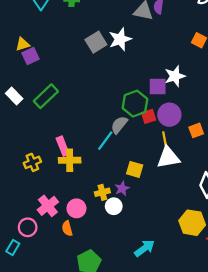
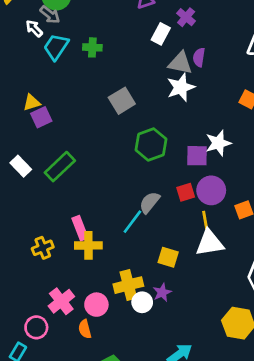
white star: (120, 39) -> (181, 87), moved
green hexagon: (135, 104) -> (151, 144), moved
purple star: (122, 188) -> (162, 292), moved
yellow cross: (102, 192) -> (128, 285), size x1.5

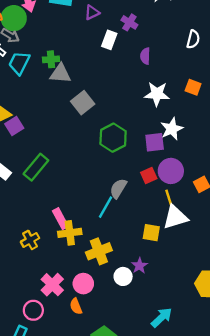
gray triangle: (180, 63) -> (60, 74), moved
white star: (181, 87) -> (157, 94), moved, turned 30
yellow square: (168, 257) -> (151, 233), moved
yellow cross: (128, 285) -> (99, 251), moved

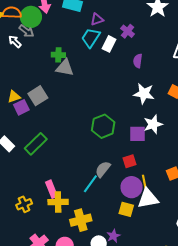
cyan trapezoid: (19, 63) -> (91, 38), moved
gray square: (83, 103) -> (38, 96), moved
purple circle: (171, 171) -> (132, 187), moved

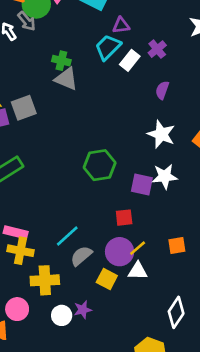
gray semicircle: (103, 169) -> (81, 256), moved
yellow line: (144, 182) -> (138, 248), turned 48
pink rectangle: (52, 189) -> (16, 232), turned -66
white triangle: (148, 199) -> (138, 271), size x0.7

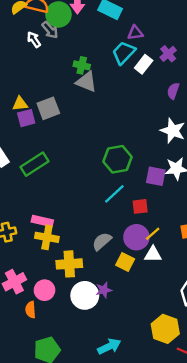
cyan line: (67, 236) -> (114, 194), moved
white circle: (62, 315) -> (85, 295), size x1.5

